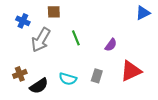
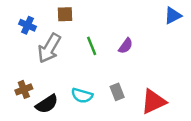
purple semicircle: (111, 45) -> (126, 46), moved
red triangle: (131, 71) -> (153, 102), moved
gray rectangle: (97, 76) -> (117, 92), turned -40

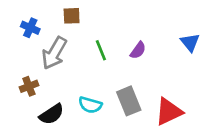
blue triangle: (173, 16) -> (190, 42), moved, turned -42
brown cross: (24, 89) -> (29, 86), moved
gray rectangle: (117, 92) -> (129, 101), size x1.5

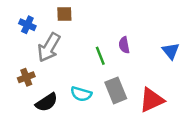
blue triangle: (190, 42) -> (171, 51), moved
green line: (101, 50) -> (100, 56), moved
purple semicircle: (138, 50) -> (124, 45), turned 133

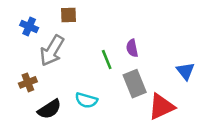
blue triangle: (171, 51) -> (185, 71), moved
gray rectangle: (116, 90) -> (135, 84), moved

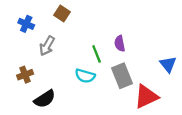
brown square: (69, 15) -> (62, 14), turned 35
gray arrow: (52, 51) -> (47, 46), size x0.7
cyan semicircle: (86, 100) -> (85, 76), moved

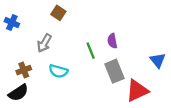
blue cross: (26, 24) -> (12, 23), moved
cyan semicircle: (85, 76) -> (58, 71), moved
black semicircle: (45, 99) -> (18, 93), moved

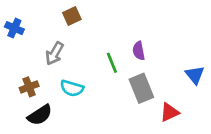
brown square: (58, 13) -> (72, 16), turned 32
red triangle: (137, 91) -> (169, 112), size x0.7
black semicircle: (18, 93) -> (40, 115), moved

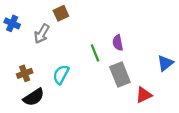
gray arrow: (54, 53) -> (42, 34), moved
blue triangle: (195, 75) -> (165, 63), turned 30
cyan semicircle: (72, 88) -> (61, 75), turned 102

